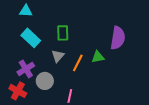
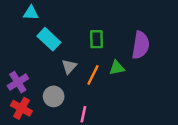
green rectangle: (63, 33) -> (97, 39), moved
cyan rectangle: (31, 38) -> (49, 39), moved
purple cross: (26, 69) -> (18, 82), moved

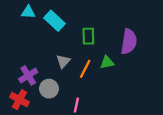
cyan rectangle: (49, 39) -> (54, 21), moved
purple cross: (18, 82) -> (28, 75), moved

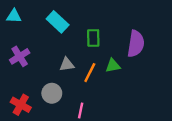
cyan triangle: (28, 12) -> (14, 16), moved
gray triangle: (63, 61) -> (67, 64), turned 40
purple cross: (28, 75) -> (20, 56), moved

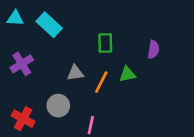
cyan rectangle: (58, 22) -> (49, 25), moved
purple semicircle: (136, 44) -> (153, 50), size x0.6

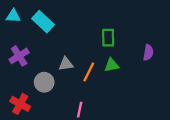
green rectangle: (105, 43) -> (108, 38), moved
purple semicircle: (153, 50) -> (148, 52), moved
gray circle: (58, 106) -> (44, 82), moved

